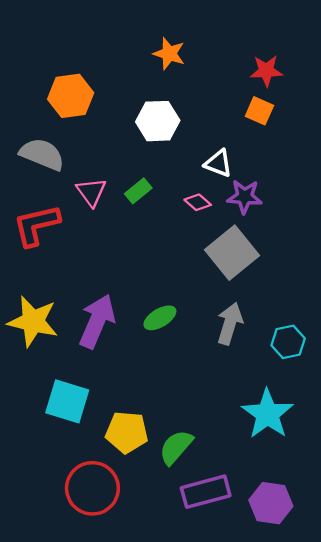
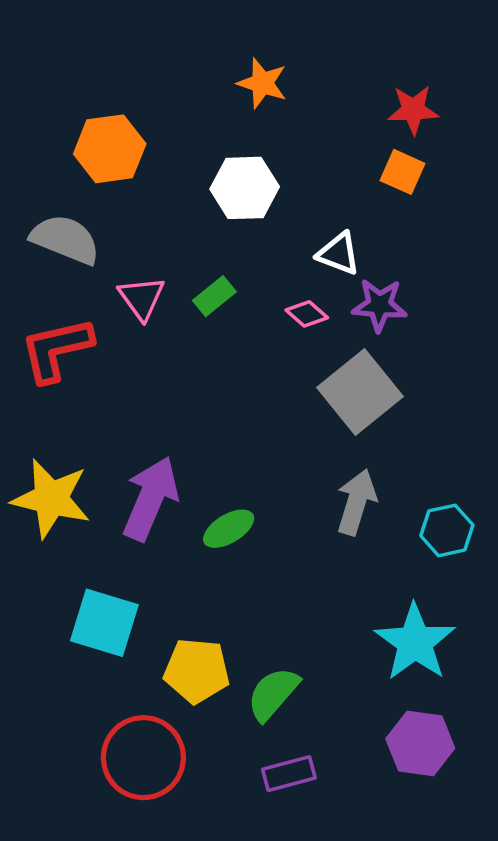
green ellipse: (160, 318) -> (229, 529), moved
purple rectangle: (206, 492) -> (289, 774), moved, size x0.7
purple hexagon: (271, 503) -> (420, 743), moved

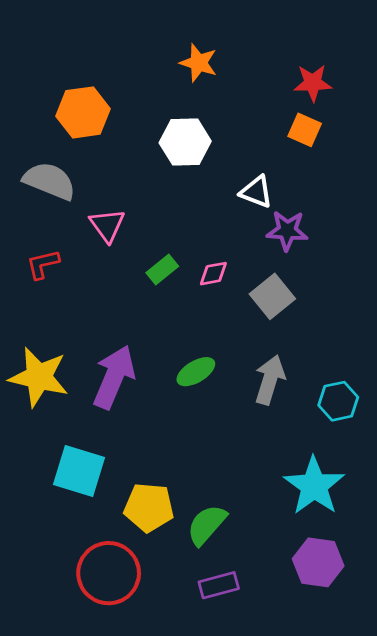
green rectangle: (214, 296) -> (162, 270), moved
pink diamond: (307, 314) -> (213, 274), moved, turned -52
red L-shape: (56, 349) -> (43, 264), size x0.6
gray square: (360, 392) -> (272, 296), size x0.7
green ellipse: (229, 529) -> (196, 372), moved

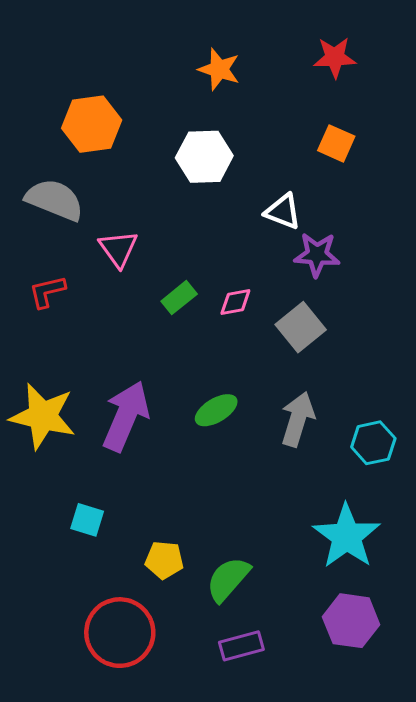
red star: (313, 83) -> (335, 57), moved
cyan square: (79, 471) -> (87, 520), size x0.6
yellow pentagon: (149, 507) -> (164, 560), size x0.7

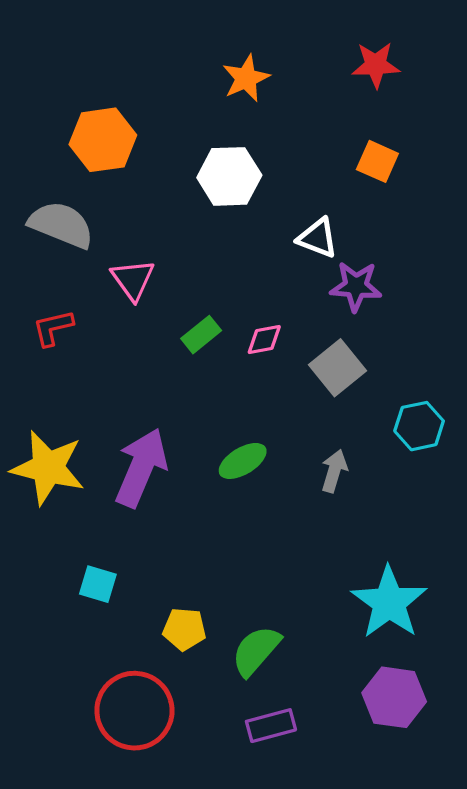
orange star: (219, 69) -> (246, 78), turned 30
gray arrow: (298, 419) -> (334, 471), size x0.7
cyan hexagon: (373, 443) -> (419, 426), moved

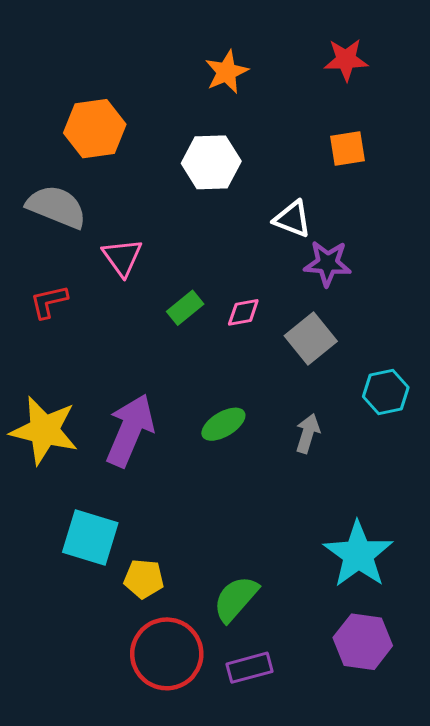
orange square: (377, 161) -> (347, 149), turned -33
cyan square: (98, 584) -> (90, 538), size x1.6
yellow pentagon: (184, 629) -> (144, 579), moved
red circle: (134, 711) -> (167, 654), moved

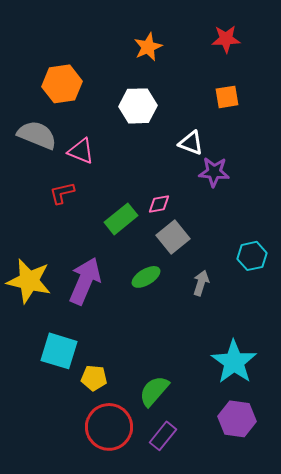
pink triangle: (122, 257) -> (81, 151), moved, turned -32
red L-shape: (49, 302) -> (62, 193), moved
green rectangle: (185, 308) -> (121, 219), moved, size x1.4
gray square: (311, 338) -> (173, 237), moved
purple rectangle: (249, 668) -> (163, 436), turned -36

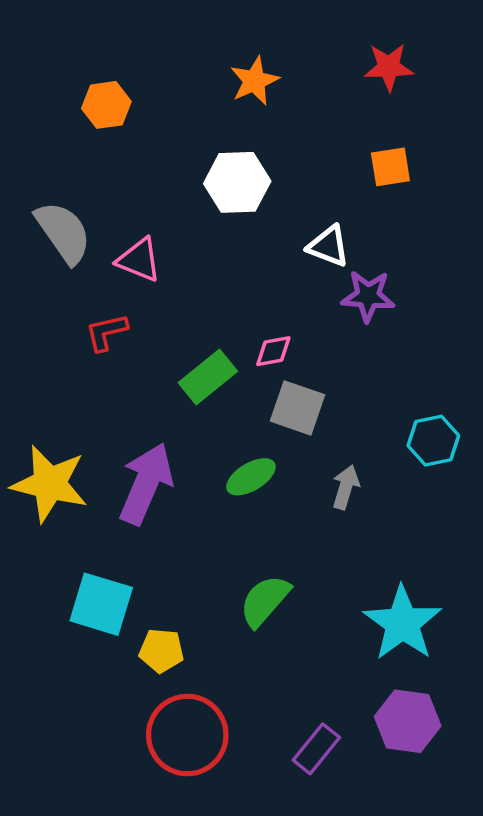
orange hexagon: (62, 84) -> (106, 105), moved, size x0.7
gray semicircle: (37, 135) -> (63, 232), turned 33
gray square: (173, 237) -> (297, 408), turned -32
green semicircle: (154, 391) -> (265, 601), moved
purple rectangle: (163, 436) -> (316, 749), moved

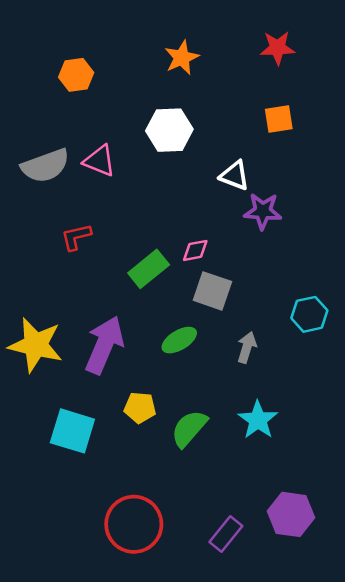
gray semicircle: (63, 232) -> (45, 166), turned 105
pink triangle: (139, 260) -> (99, 161), moved
cyan star: (402, 623) -> (258, 420), moved, size x0.7
yellow pentagon: (161, 651) -> (140, 408), moved

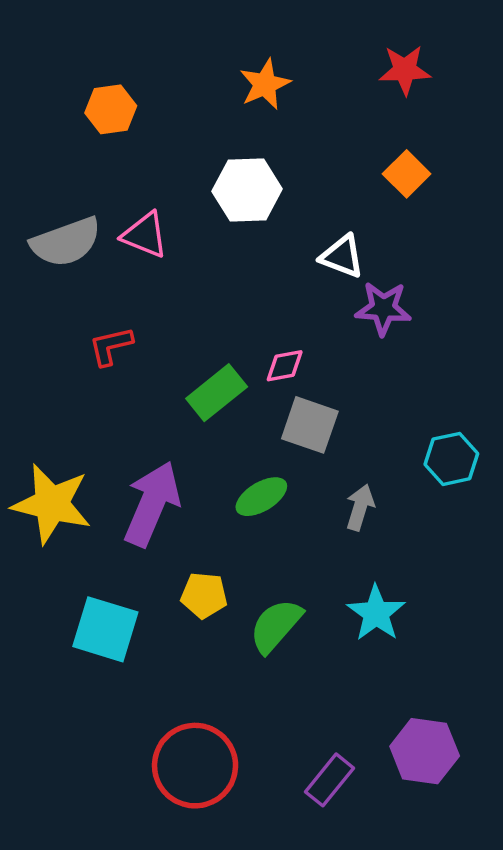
orange square: (279, 119) -> (407, 174), turned -36

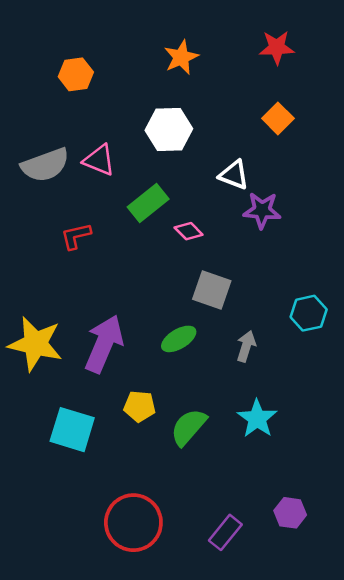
pink diamond: (285, 366) -> (189, 231), moved, turned 56
green rectangle: (217, 393) -> (148, 203), moved
purple hexagon: (425, 751) -> (290, 513), size x0.7

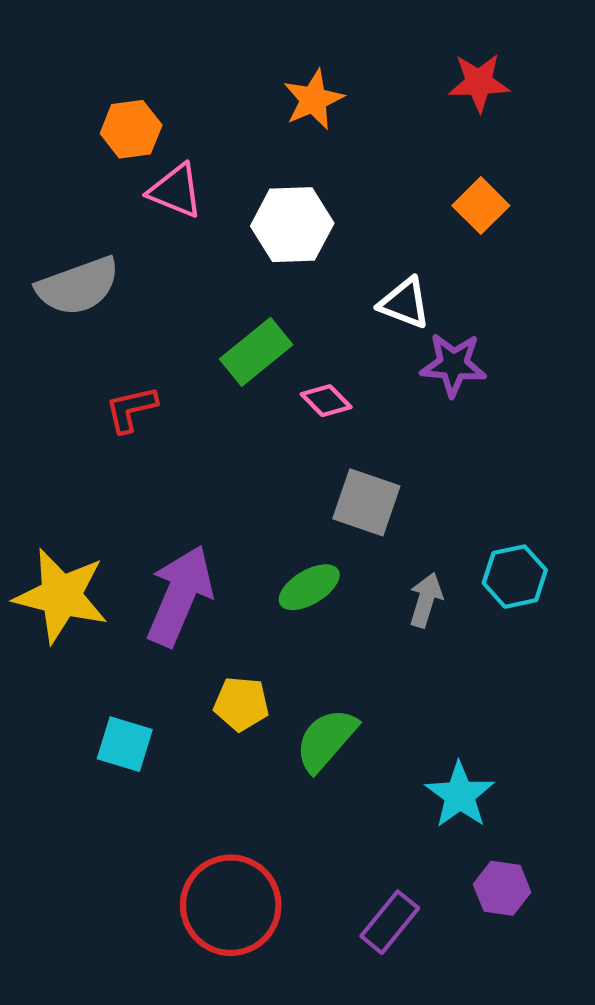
pink triangle: (99, 160) -> (176, 191), moved
cyan hexagon: (309, 313) -> (515, 577), moved
cyan star: (257, 419) -> (460, 795), moved
cyan square: (72, 430) -> (125, 744), size x0.7

